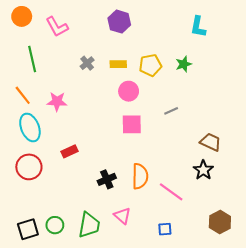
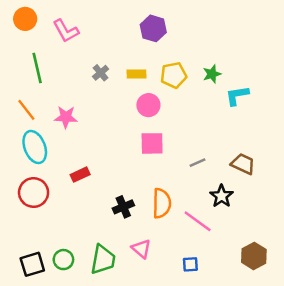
purple hexagon: (119, 22) -> (153, 28), moved
cyan L-shape: (198, 27) -> (237, 96), moved, turned 70
gray line: (171, 111) -> (198, 163), moved
black star: (203, 170) -> (222, 196), moved

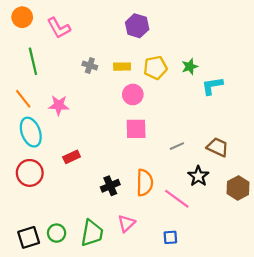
gray cross: (101, 73) -> (90, 66), turned -32
pink triangle: (141, 249) -> (126, 223), turned 36
brown hexagon: (254, 256) -> (238, 188), moved

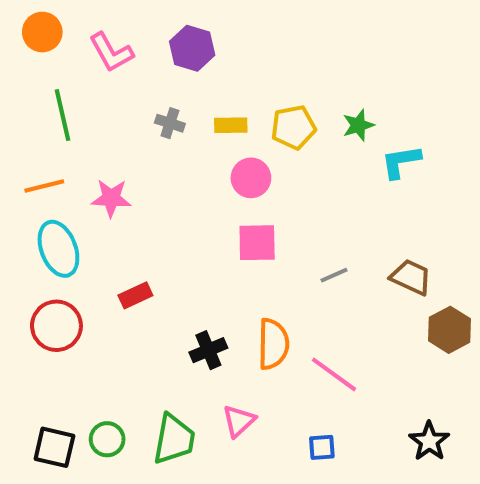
purple hexagon: (137, 26) -> (192, 48), moved
orange line: (23, 99) -> (44, 186), turned -66
black star: (198, 176) -> (429, 441), moved
brown hexagon: (238, 188) -> (449, 330), moved
black square: (29, 237) -> (54, 447), turned 30

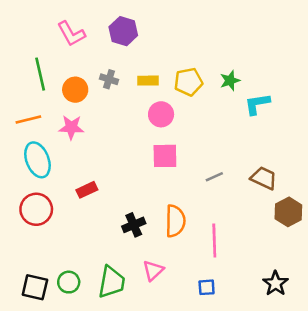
orange circle: (42, 32) -> (75, 90), moved
pink line: (334, 374) -> (214, 240), turned 52

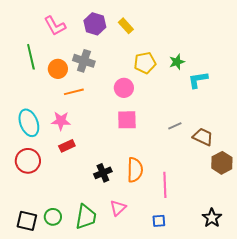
gray cross: (109, 79) -> (84, 61), size x1.5
yellow rectangle: (148, 81) -> (126, 26), moved, turned 49
orange line: (28, 120) -> (74, 92), moved
pink star: (71, 127) -> (61, 121), moved
gray line: (214, 177) -> (175, 126), moved

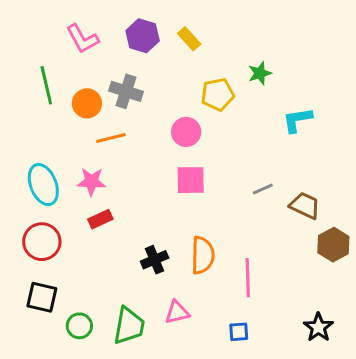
green star: (177, 62) -> (260, 73), moved
pink triangle: (118, 208) -> (177, 312), turned 30
black square: (27, 221) -> (42, 297), moved

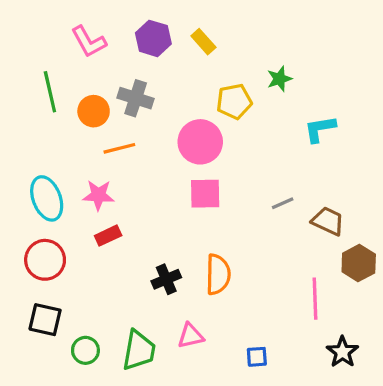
pink circle: (186, 132) -> (200, 142), size x1.4
pink line: (248, 278) -> (315, 299), moved

